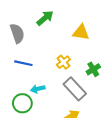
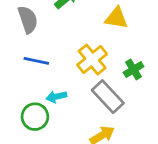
yellow cross: (63, 62) -> (92, 59), size x1.5

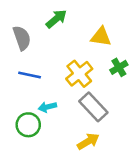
green cross: (134, 69) -> (119, 67), moved

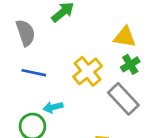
yellow triangle: (101, 37) -> (125, 37), moved
gray rectangle: (93, 107) -> (123, 99), moved

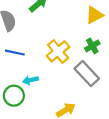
yellow triangle: (125, 37) -> (95, 15), moved, turned -36

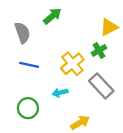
green cross: (92, 46) -> (99, 50), moved
cyan arrow: (30, 80) -> (60, 93), moved

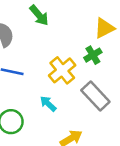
green arrow: (52, 16) -> (39, 15), turned 90
cyan arrow: (60, 93) -> (48, 104), turned 56

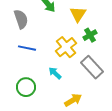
yellow triangle: (104, 28) -> (78, 14), moved, turned -30

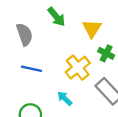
green cross: (90, 35) -> (106, 53), turned -32

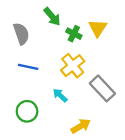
yellow triangle: (92, 29) -> (98, 28), moved
green cross: (106, 53) -> (74, 34), moved

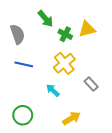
yellow triangle: (98, 28) -> (87, 29), turned 42
gray rectangle: (102, 88) -> (91, 84), size x0.6
green circle: (27, 111) -> (23, 115), moved

